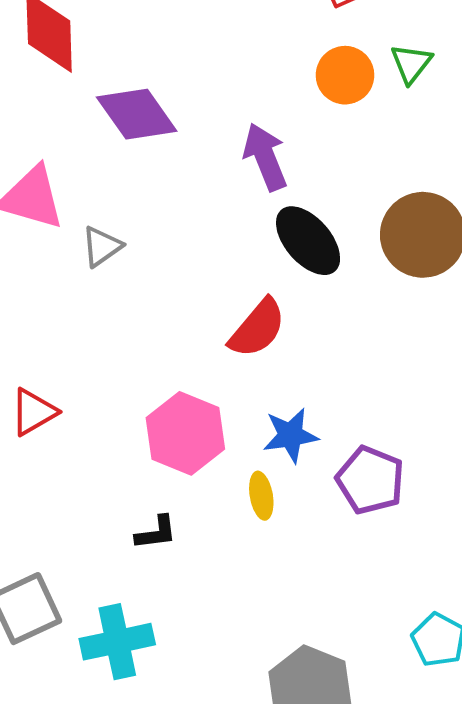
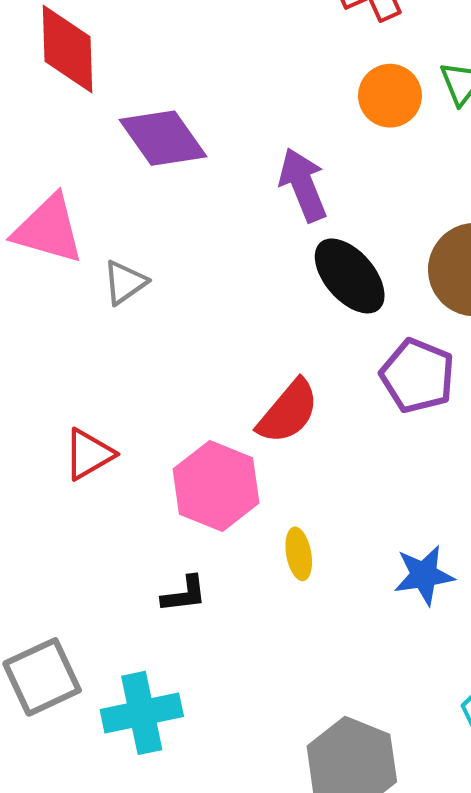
red semicircle: (257, 328) -> (288, 412), moved
red triangle: (34, 412) -> (89, 454), moved
blue star: (290, 435) -> (424, 575), moved
purple pentagon: (370, 480) -> (418, 376), moved

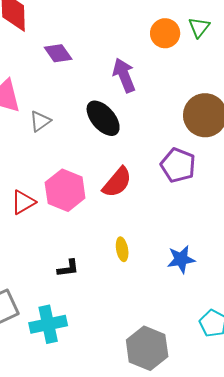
purple diamond: (163, 138) -> (58, 53), size x0.7
black ellipse: (350, 276) -> (103, 118), moved
pink hexagon: (216, 486) -> (65, 190), moved

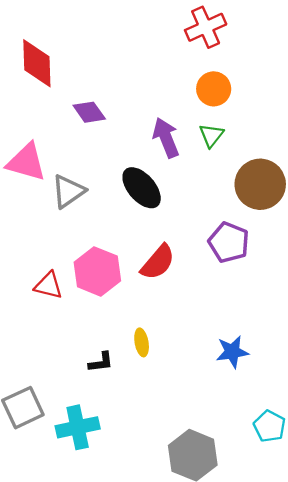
green triangle: (199, 27) -> (211, 135), moved
gray triangle: (40, 121) -> (68, 191), size x1.4
red triangle: (23, 202) -> (49, 285), turned 44
yellow ellipse: (122, 249) -> (142, 342), moved

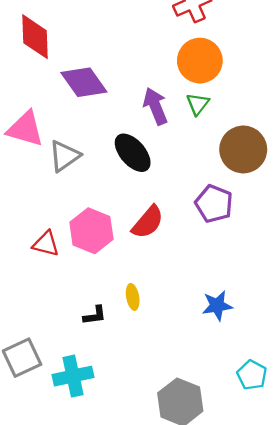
orange circle: (214, 89) -> (200, 61), size x1.4
purple diamond: (89, 112) -> (84, 82), size x1.5

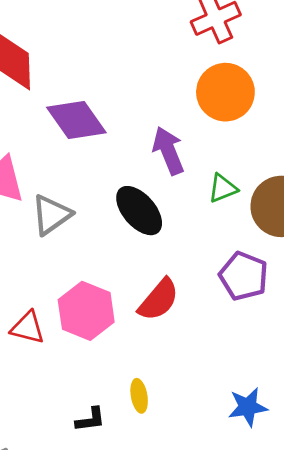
green triangle: (198, 104) -> (223, 188), moved, turned 30

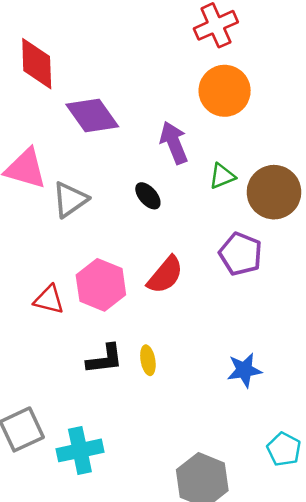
black ellipse: (139, 211) -> (148, 196), size x0.6
black L-shape: (90, 420) -> (105, 359), moved, size x1.4

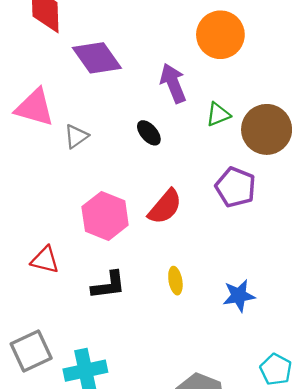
gray triangle: (70, 200) -> (76, 136), size x0.7
red triangle: (49, 300) -> (45, 260), moved
yellow ellipse: (148, 360) -> (175, 281), moved

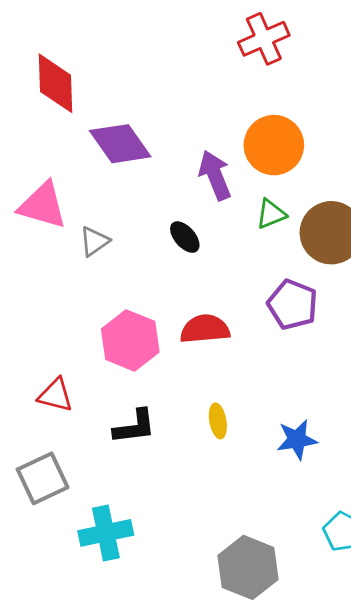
orange circle: (220, 35) -> (274, 145), moved
red semicircle: (165, 207) -> (205, 329), turned -135
gray square: (31, 351) -> (43, 478), moved

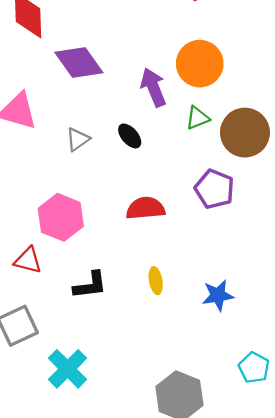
gray triangle: (94, 241) -> (78, 139), moved
pink hexagon: (130, 340) -> (61, 217), moved
cyan cross: (106, 533) -> (68, 369), turned -33

